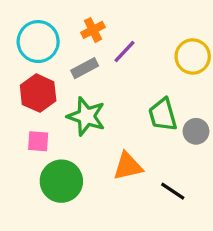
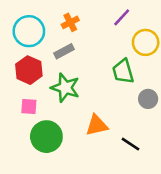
purple line: (125, 52) -> (122, 17), moved
green trapezoid: (163, 115) -> (123, 71), moved

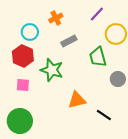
cyan circle: (29, 31) -> (30, 32), moved, size x0.7
gray rectangle: (64, 51) -> (69, 41), moved
green circle: (46, 137) -> (20, 121), moved

